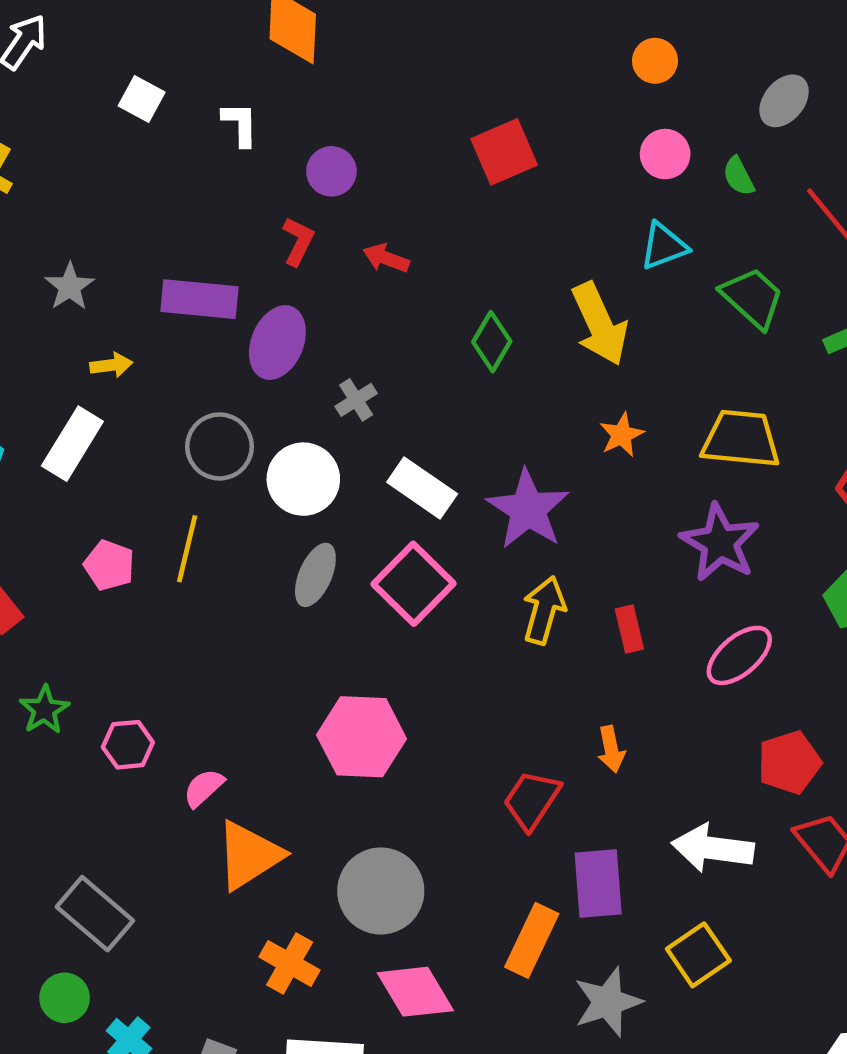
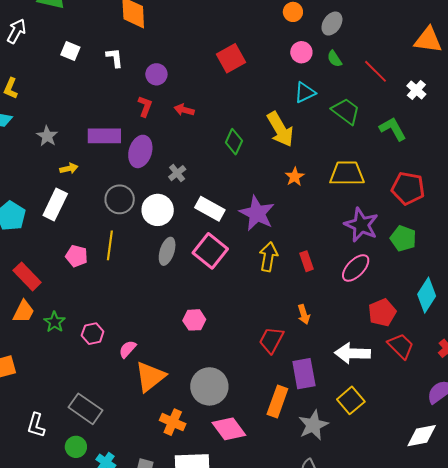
gray ellipse: (784, 101) -> (332, 24), moved
purple star: (720, 543) -> (361, 225), moved
pink hexagon: (361, 737) -> (194, 320), size x0.6

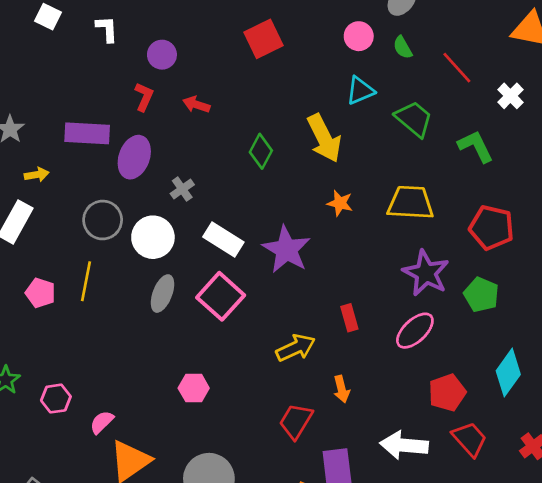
orange star: (295, 177) -> (340, 203), turned -30
yellow arrow: (268, 257) -> (296, 348), moved, turned 52

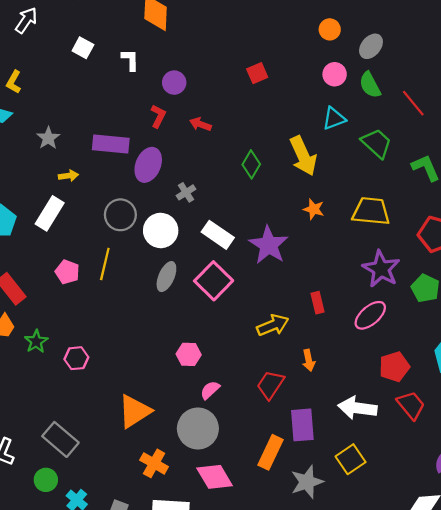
red square: (264, 39) -> (257, 73), size x0.7
green semicircle: (403, 47) -> (370, 85), size x1.4
pink semicircle: (102, 422) -> (210, 390), moved

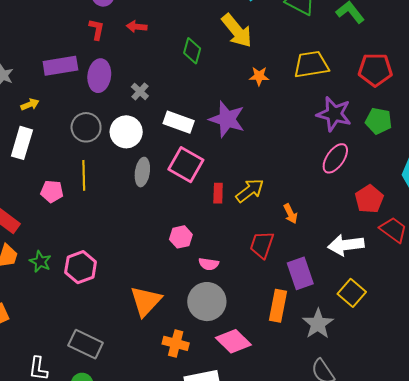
red rectangle: (317, 303) -> (218, 193), moved, turned 30
pink hexagon: (76, 358) -> (81, 267), size x1.4
pink semicircle: (210, 390) -> (209, 264), turned -114

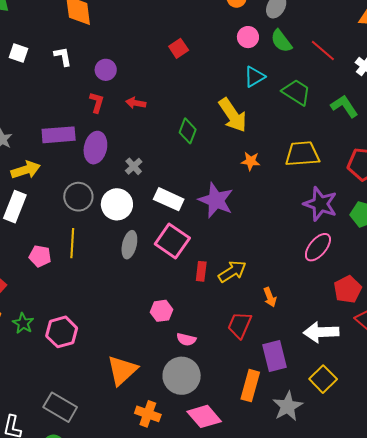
yellow arrow: (30, 104) -> (26, 170), size x1.6

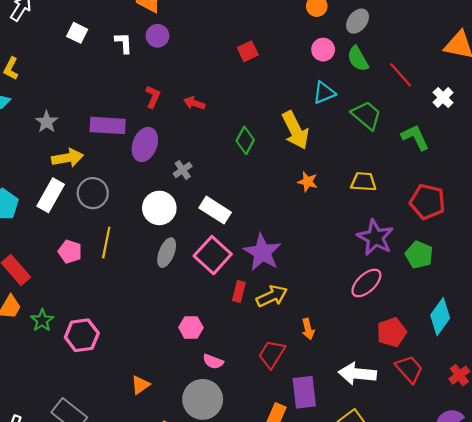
purple circle: (106, 70) -> (158, 36), moved
yellow trapezoid: (302, 154) -> (363, 182), size x0.7
gray circle: (78, 197) -> (93, 193), moved
purple star: (216, 200) -> (262, 252), moved
orange triangle: (122, 370) -> (140, 385), size x0.6

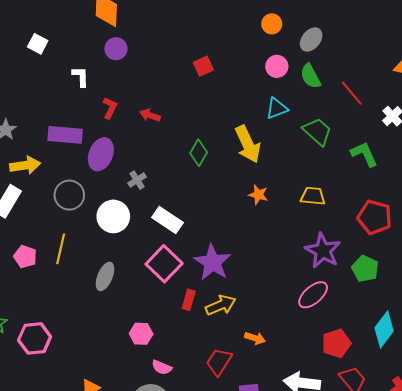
white L-shape: (124, 43) -> (81, 77), moved
gray circle: (93, 193) -> (69, 195), moved
gray ellipse: (167, 253) -> (105, 276), moved
orange arrow: (308, 329) -> (255, 338), turned -60

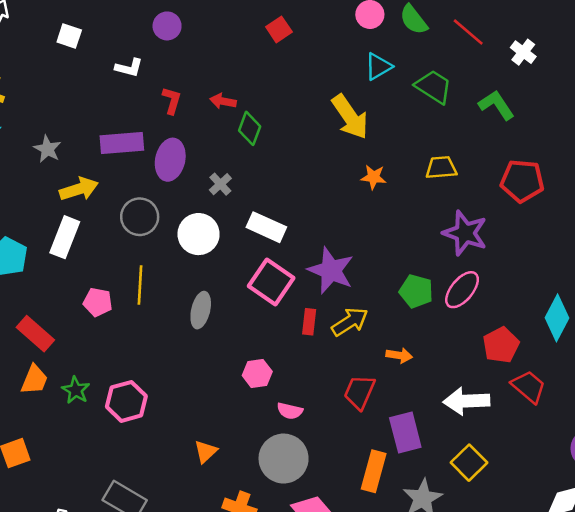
white L-shape: (81, 77) -> (129, 68), turned 115
green diamond: (199, 153) -> (250, 128), moved
green pentagon: (365, 269) -> (416, 291), moved

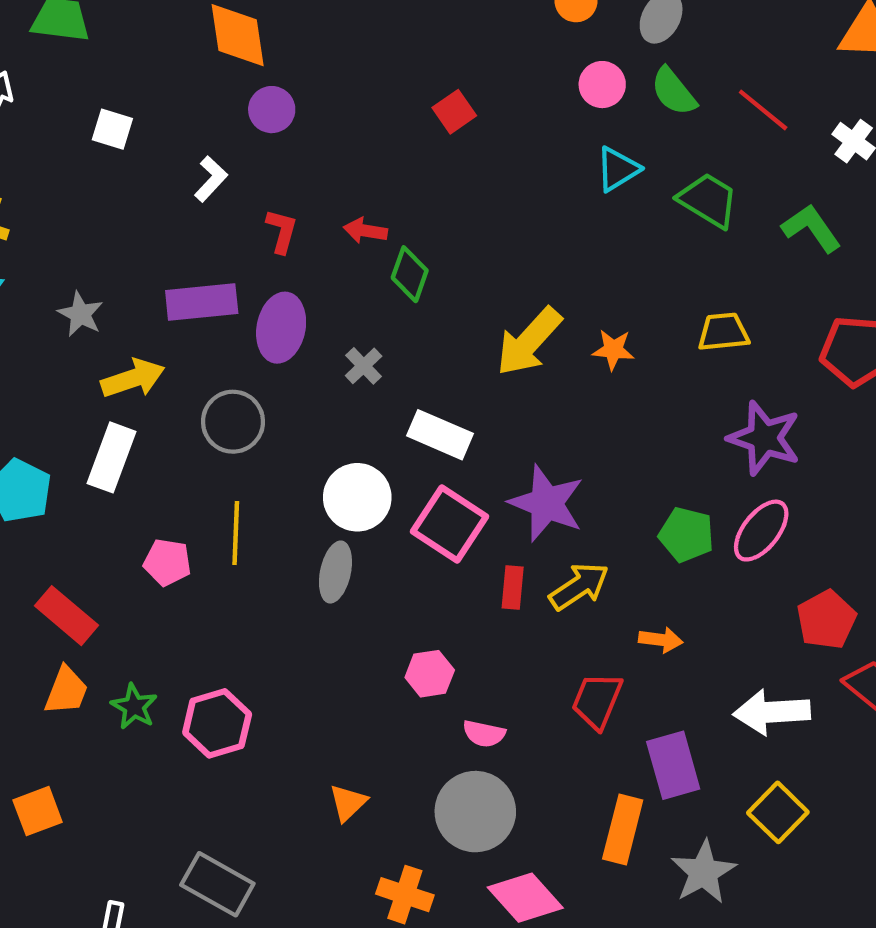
white L-shape: (129, 68) -> (211, 179), turned -60
yellow arrow: (350, 117) -> (529, 342), moved, turned 78
white circle: (199, 234) -> (357, 497), moved

